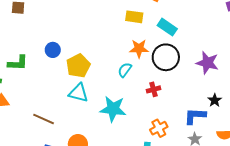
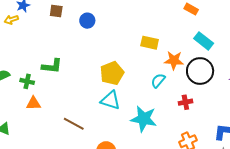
yellow rectangle: (134, 17) -> (150, 43), moved
blue circle: (53, 50) -> (87, 21), moved

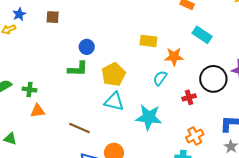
blue circle: (87, 21) -> (87, 47), moved
green L-shape: (52, 66) -> (78, 69), moved
black circle: (200, 71) -> (213, 79), moved

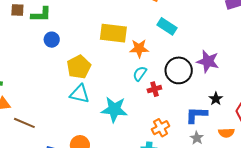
yellow rectangle: (148, 41) -> (113, 33), size x1.5
green L-shape: (78, 69) -> (41, 15), moved
cyan semicircle: (160, 78) -> (140, 74), moved
brown line: (79, 128) -> (24, 123), moved

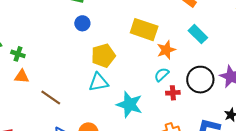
orange star: (139, 48) -> (166, 50), turned -30
cyan triangle: (80, 94) -> (99, 82), turned -35
brown line: (24, 123) -> (51, 97), moved

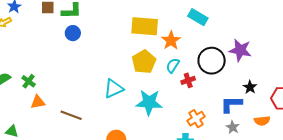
blue circle: (82, 23) -> (73, 33), moved
green cross: (18, 54) -> (29, 81), turned 32
yellow pentagon: (103, 56) -> (144, 62), moved

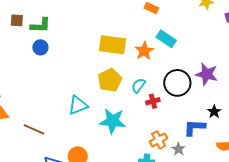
orange star: (171, 40) -> (144, 51), moved
gray star: (233, 127) -> (178, 149), moved

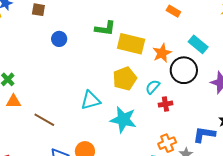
green L-shape: (40, 25) -> (105, 28), moved
cyan rectangle: (166, 39) -> (198, 44), moved
black circle: (177, 83) -> (184, 70), moved

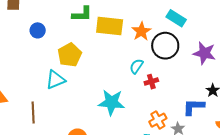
yellow pentagon: (125, 79) -> (70, 55), moved
cyan triangle: (91, 100) -> (55, 80), moved
brown line: (44, 120) -> (33, 113), turned 65

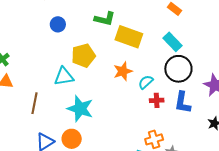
cyan rectangle: (176, 18) -> (173, 42), moved
orange star: (141, 31) -> (123, 71), moved
cyan star: (111, 102) -> (80, 109), moved
blue L-shape: (194, 107) -> (183, 102), moved, turned -95

